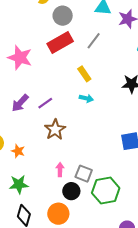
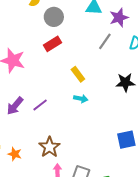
gray line: (94, 41) -> (105, 41), moved
red rectangle: (60, 43) -> (52, 44), size x0.7
brown star: (55, 130) -> (49, 147), moved

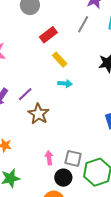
red rectangle: (52, 44) -> (48, 35), moved
brown star: (49, 147) -> (38, 114), moved

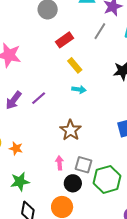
brown star: (38, 114) -> (71, 130), moved

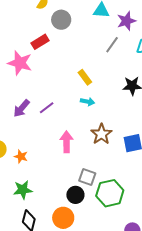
red rectangle: (65, 40) -> (40, 42), moved
brown star: (71, 130) -> (101, 134), moved
pink arrow: (59, 163) -> (67, 142), moved, size x1.5

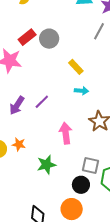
gray circle: (61, 20) -> (49, 39), moved
orange star: (21, 156) -> (19, 144), moved
green star: (23, 190) -> (46, 165), moved

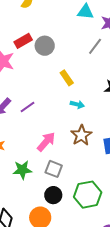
cyan arrow: (81, 91) -> (77, 104), moved
pink arrow: (66, 133) -> (46, 142), turned 40
gray square: (90, 166) -> (54, 169), moved

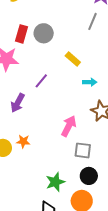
red rectangle: (23, 41) -> (22, 34), turned -30
purple line: (28, 107) -> (41, 81), moved
green star: (22, 170) -> (55, 182), moved

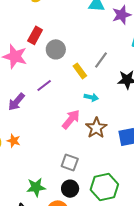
gray line: (93, 21) -> (101, 60), moved
gray circle: (44, 33) -> (56, 49), moved
pink arrow: (69, 126) -> (71, 119), moved

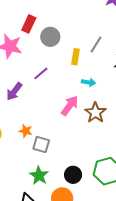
yellow rectangle: (80, 71) -> (76, 57), turned 49
orange star: (14, 141) -> (26, 131), moved
gray square: (70, 162) -> (41, 145), moved
green star: (36, 187) -> (39, 175), turned -30

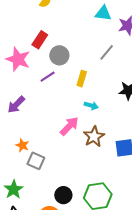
gray line: (96, 45) -> (107, 52), moved
purple line: (41, 73) -> (48, 77), moved
green star: (39, 175) -> (14, 189), moved

